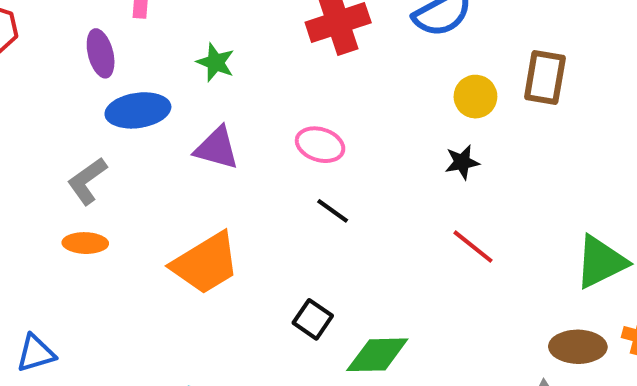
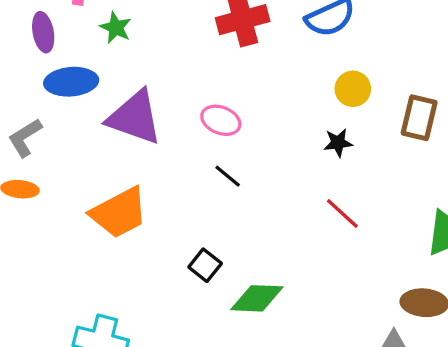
green star: (216, 62) -> (116, 28), moved
brown rectangle: (545, 78) -> (419, 118), moved
purple triangle: (217, 148) -> (135, 117), size x1.5

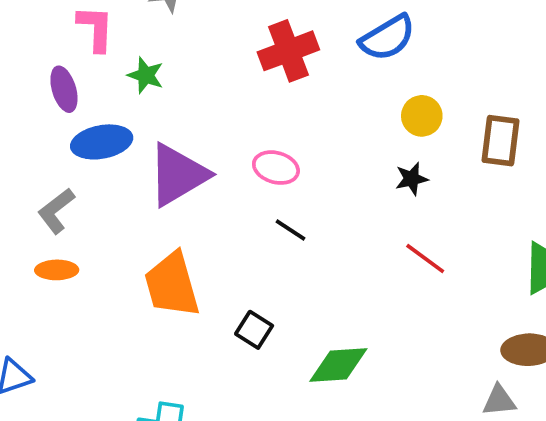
purple triangle: (135, 117) -> (178, 175), turned -44
orange trapezoid: (119, 213) -> (172, 285), turned 108
black square: (205, 265) -> (254, 330), moved

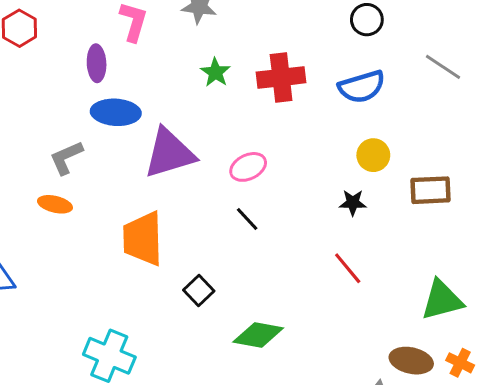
green star: (146, 75) -> (215, 72), moved
brown rectangle: (501, 141) -> (430, 190), turned 66
pink ellipse: (276, 168) -> (248, 167), turned -56

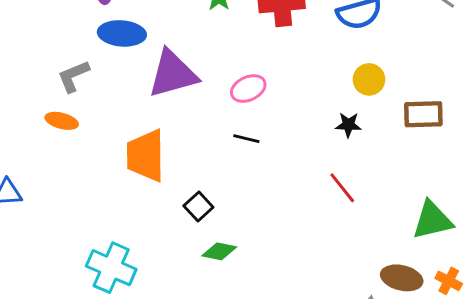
black line: (247, 219) -> (246, 139), turned -35
green diamond: (258, 335) -> (219, 251), moved, size x0.7

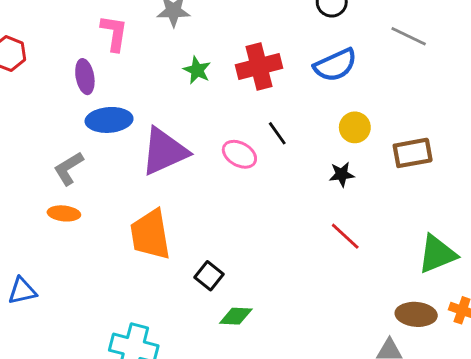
pink ellipse: (248, 89) -> (239, 154), turned 64
black line: (246, 139) -> (277, 133), moved, turned 50

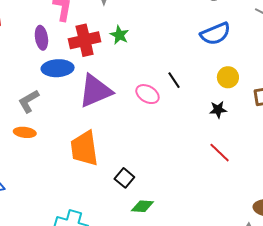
red cross: (259, 67) -> (85, 40), moved

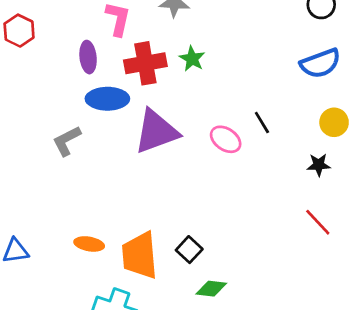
orange ellipse: (25, 132) -> (89, 244), moved
orange trapezoid: (84, 148) -> (140, 255), moved

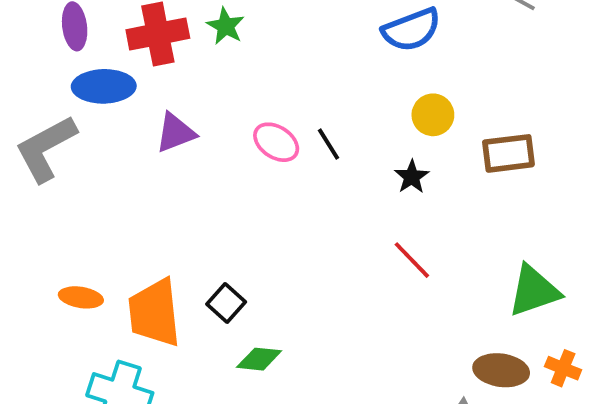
black line: (262, 123) -> (328, 144), moved
purple triangle: (156, 132) -> (175, 133), size x0.6
gray L-shape: (67, 141) -> (46, 148), size x1.5
black star: (319, 165) -> (412, 177), turned -30

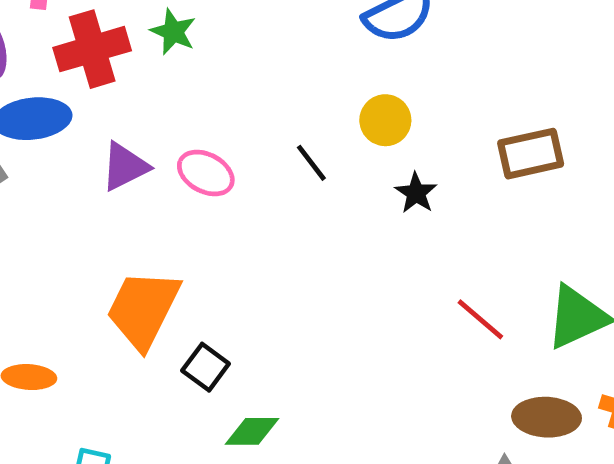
yellow circle: (433, 115) -> (385, 120), moved
pink ellipse: (276, 142) -> (206, 173), moved
red line: (412, 260) -> (480, 319), moved
orange trapezoid: (154, 313) -> (143, 309), moved, turned 38

